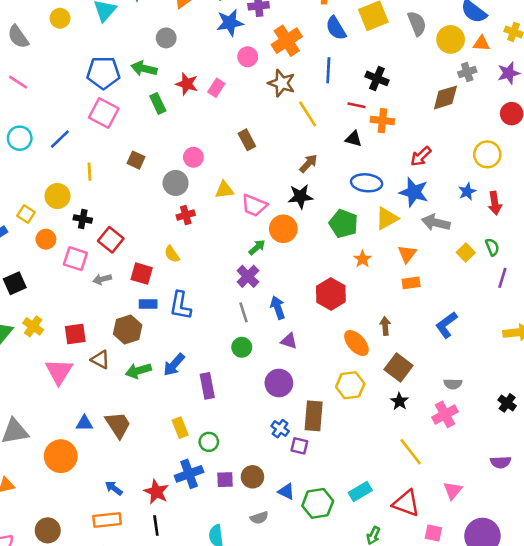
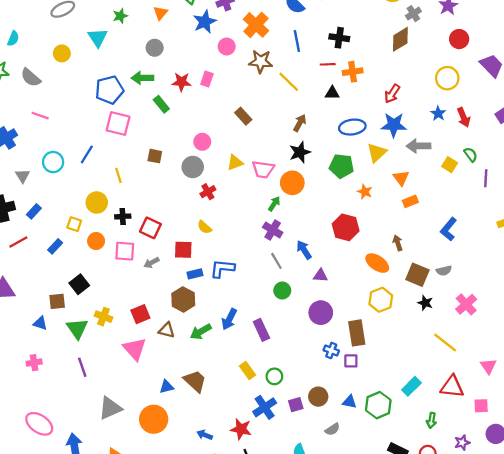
blue L-shape: (180, 306) -> (222, 268), turned 100
gray semicircle: (453, 384) -> (444, 271), moved

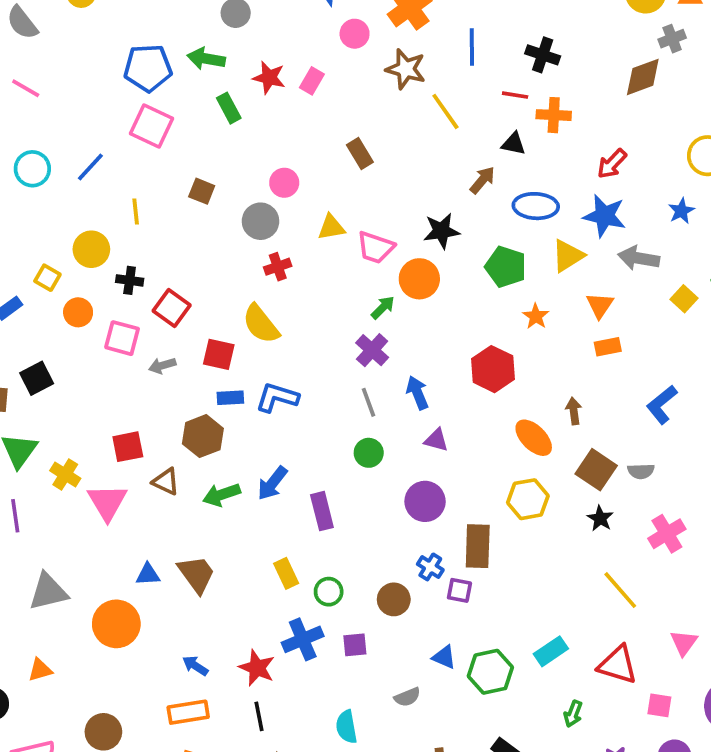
brown arrow: (300, 123) -> (482, 180), moved
yellow semicircle: (204, 227) -> (261, 324), size x1.6
yellow cross: (104, 317) -> (65, 475), moved
brown circle: (318, 397) -> (394, 599), moved

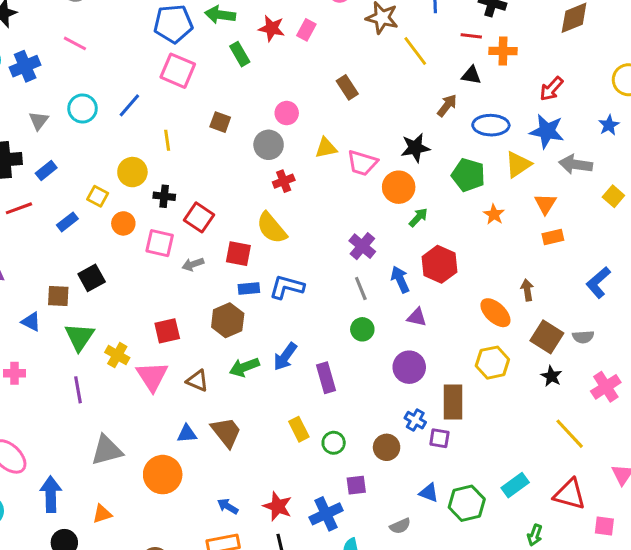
green arrow: (383, 307) -> (418, 217), moved
red hexagon: (493, 369) -> (439, 264), moved
brown triangle: (166, 482) -> (197, 381), moved
blue cross: (303, 639) -> (326, 514), moved

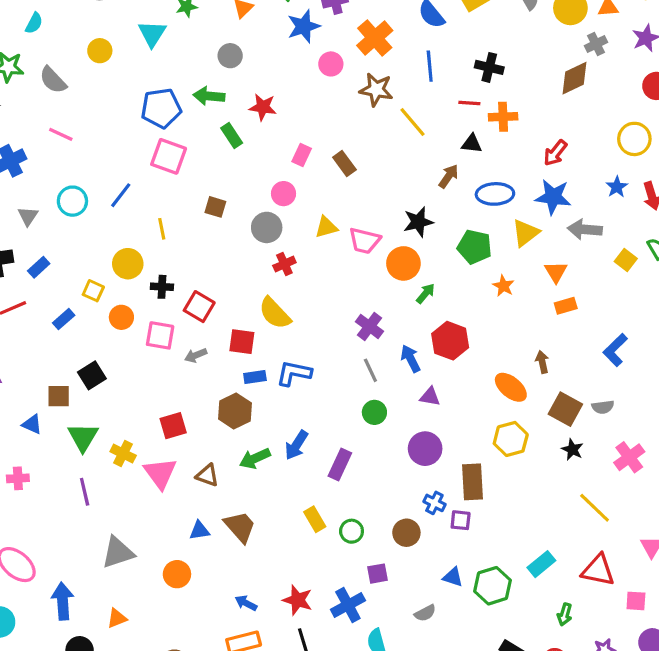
pink rectangle: (306, 30) -> (302, 155), moved
purple rectangle: (326, 378) -> (340, 464), turned 44
orange circle: (163, 475) -> (177, 574), size x0.7

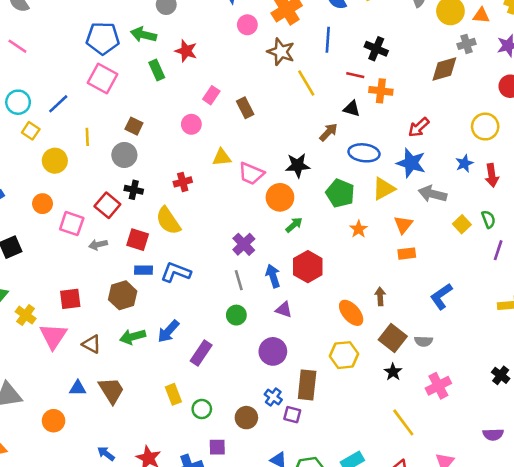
gray circle: (267, 227) -> (124, 155), moved
black cross: (162, 287) -> (134, 190), moved
yellow square: (93, 291) -> (31, 131), moved

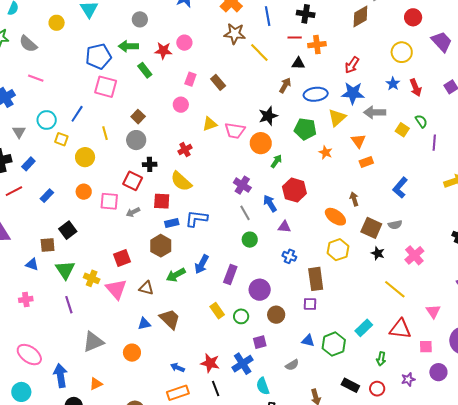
pink circle: (247, 25) -> (184, 43), moved
brown square: (134, 126) -> (138, 117), turned 32
purple circle: (273, 351) -> (260, 290), moved
blue cross: (273, 397) -> (289, 256), moved

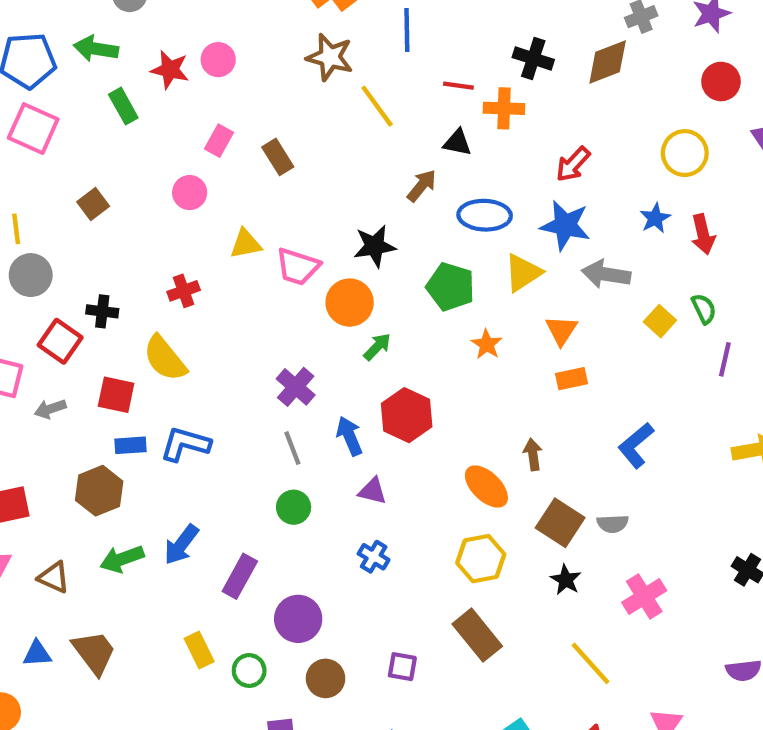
black cross: (306, 14) -> (533, 59), moved
gray circle: (136, 140) -> (31, 275), moved
brown rectangle: (316, 279) -> (477, 635), moved, turned -40

